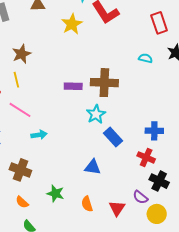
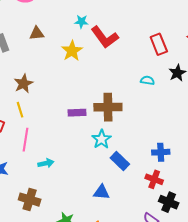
pink line: (20, 110) -> (25, 140), turned 70

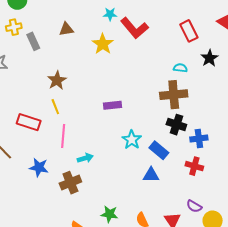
brown cross: (108, 107) -> (174, 95), moved
cyan star: (101, 139) -> (132, 140), moved
blue triangle: (101, 192) -> (151, 175), moved
brown cross: (30, 200) -> (70, 183), moved, turned -35
black cross: (169, 202) -> (176, 125), moved

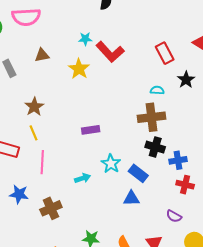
cyan arrow: (85, 158) -> (82, 178), moved
red cross: (194, 166) -> (185, 185), moved
purple semicircle: (194, 206) -> (174, 216), moved

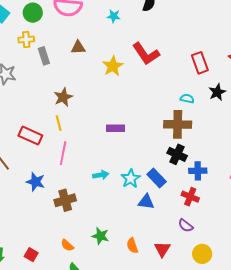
cyan star: (85, 39) -> (114, 16), moved
cyan star: (111, 164) -> (131, 179), moved
red cross: (185, 185) -> (190, 197), moved

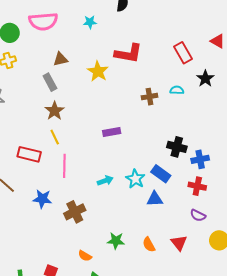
red L-shape: (146, 54) -> (128, 53), turned -36
gray rectangle: (44, 56) -> (50, 82), moved
brown cross: (178, 124) -> (150, 97), moved, size x0.6

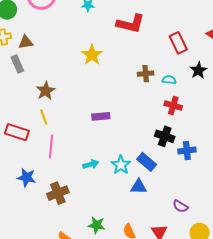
red L-shape: (128, 53) -> (131, 24), moved
brown triangle: (60, 59) -> (26, 42), moved
gray rectangle: (50, 82) -> (17, 64), moved
brown cross: (150, 97) -> (146, 74), moved
red cross: (197, 186) -> (173, 106), moved

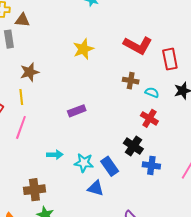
red L-shape: (131, 24) -> (138, 45), moved
purple rectangle: (101, 116) -> (77, 111), turned -30
cyan star: (121, 165) -> (84, 163), turned 30
brown cross: (58, 193) -> (34, 190), moved

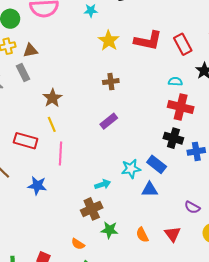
yellow star: (83, 49) -> (109, 41), moved
brown cross: (131, 81) -> (111, 82), moved
red cross: (149, 118) -> (181, 107), size x1.4
cyan arrow: (55, 155) -> (103, 184), moved

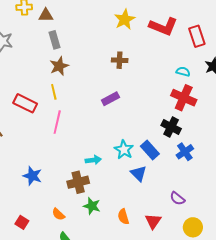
gray rectangle: (23, 72) -> (55, 40), moved
blue cross: (196, 151) -> (185, 152), moved, turned -36
cyan star: (131, 169) -> (124, 150), turned 30
blue star: (37, 186) -> (32, 176), moved
blue triangle: (150, 190) -> (139, 173), turned 36

